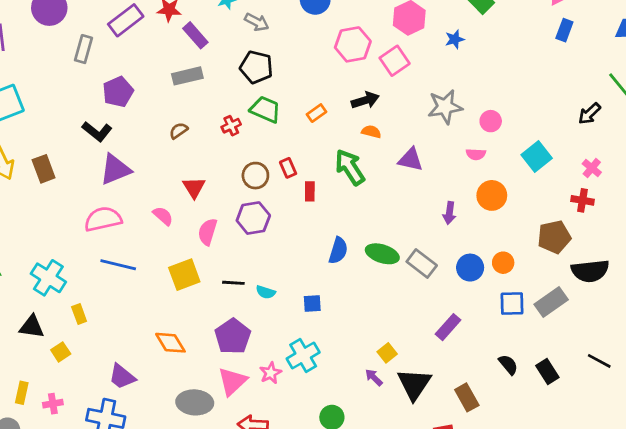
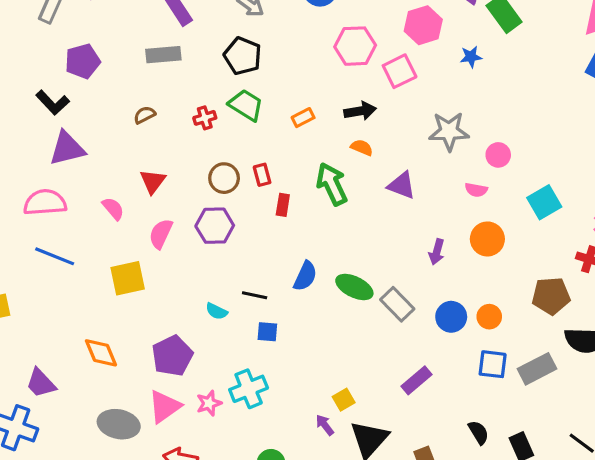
black line: (233, 283) -> (255, 295), moved

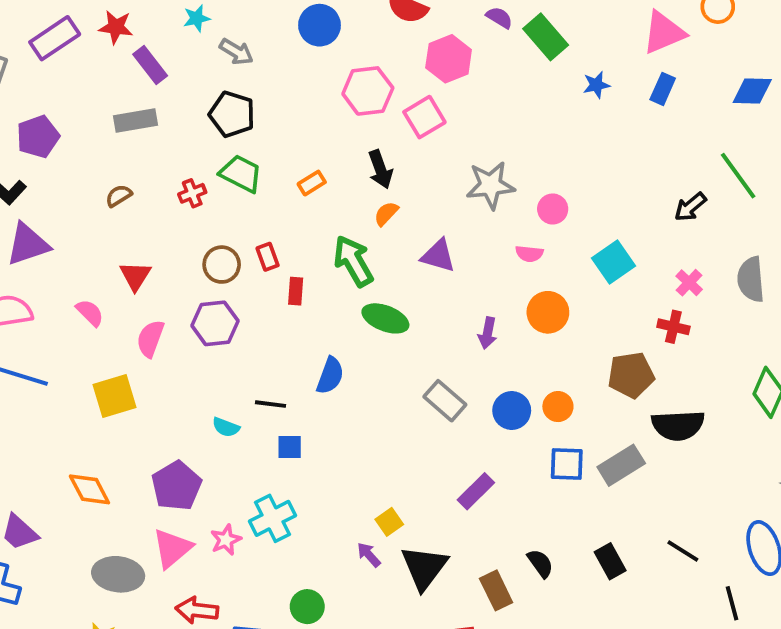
blue star: (471, 57) -> (596, 85), moved
black arrow: (360, 111) -> (380, 169), turned 84
orange semicircle: (362, 147) -> (386, 214), turned -65
green ellipse: (354, 287) -> (385, 318), moved
black semicircle: (479, 432) -> (540, 563), moved

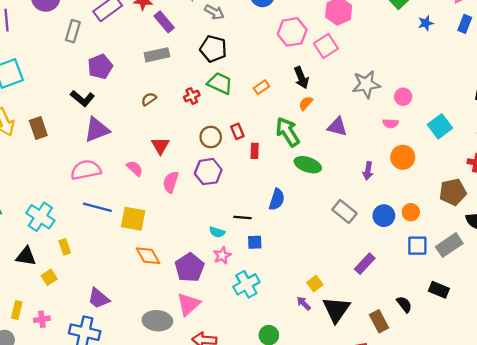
yellow square: (114, 396) -> (133, 219), moved, turned 30
orange diamond: (89, 489) -> (148, 256), moved
pink star: (226, 540) -> (222, 255), moved
black rectangle: (610, 561) -> (439, 290), moved, turned -36

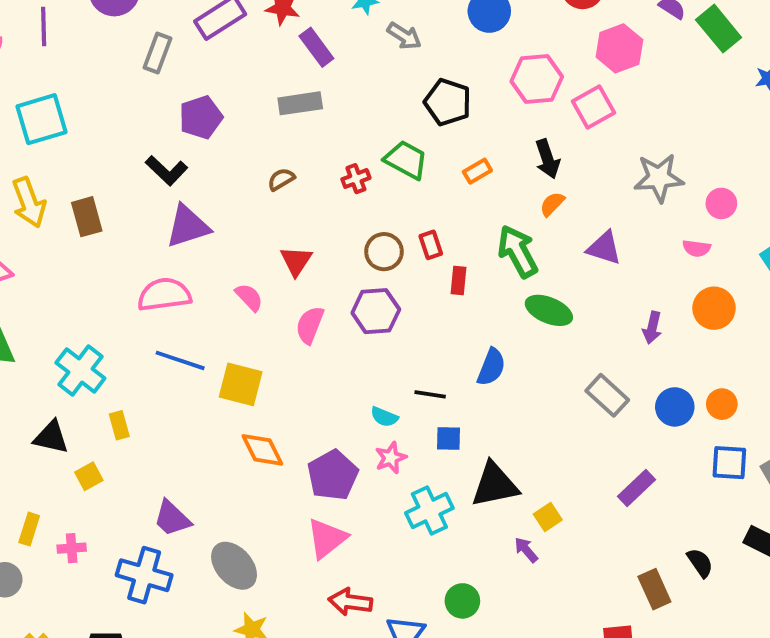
black pentagon: (213, 49) -> (448, 102), moved
black triangle: (336, 310) -> (495, 485), moved, turned 40
gray ellipse: (157, 321) -> (234, 566), moved, turned 40

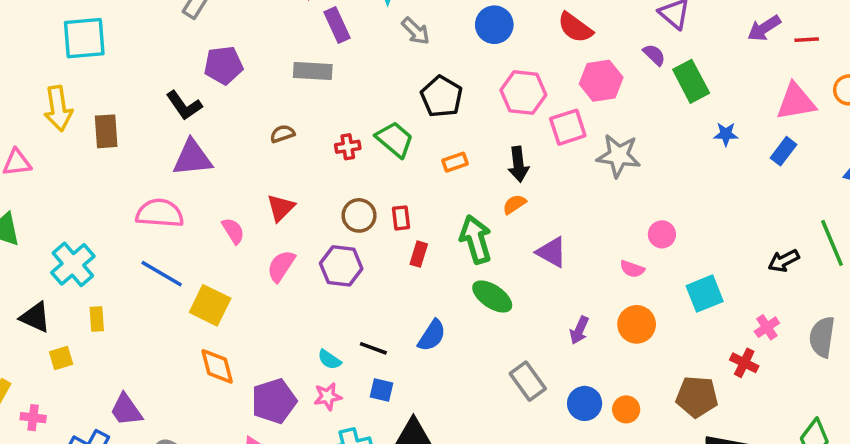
gray star: (659, 178) -> (619, 156), moved

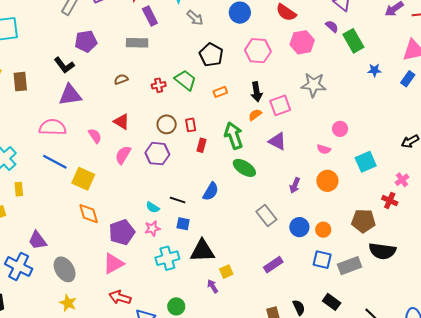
pink square: (568, 127) -> (280, 105), moved
red triangle: (281, 208) -> (122, 122), turned -42

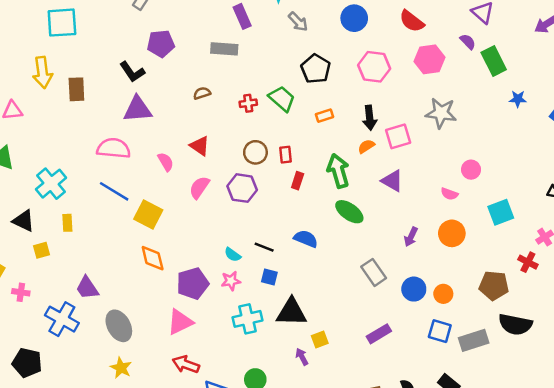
blue semicircle: (211, 191) -> (306, 239), turned -102

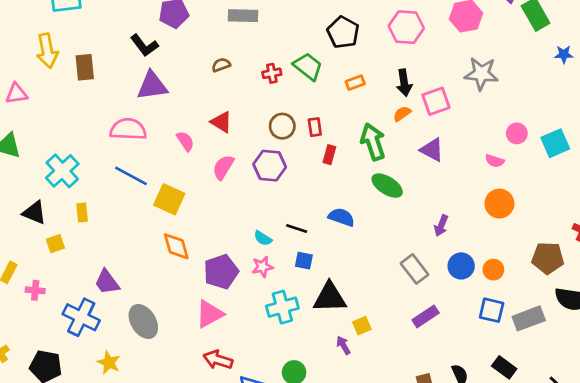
cyan square: (501, 212) -> (555, 143), moved
purple arrow: (411, 237) -> (441, 226), moved
gray rectangle: (374, 272) -> (415, 269), moved
yellow star: (121, 368) -> (109, 363), moved

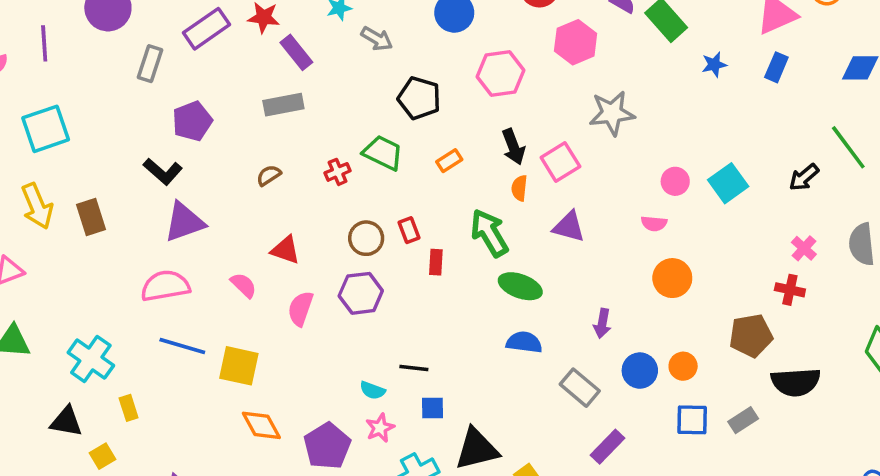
orange semicircle: (402, 114) -> (519, 188), turned -36
blue semicircle: (341, 217) -> (524, 342), moved
gray rectangle: (529, 318) -> (743, 420), size x0.7

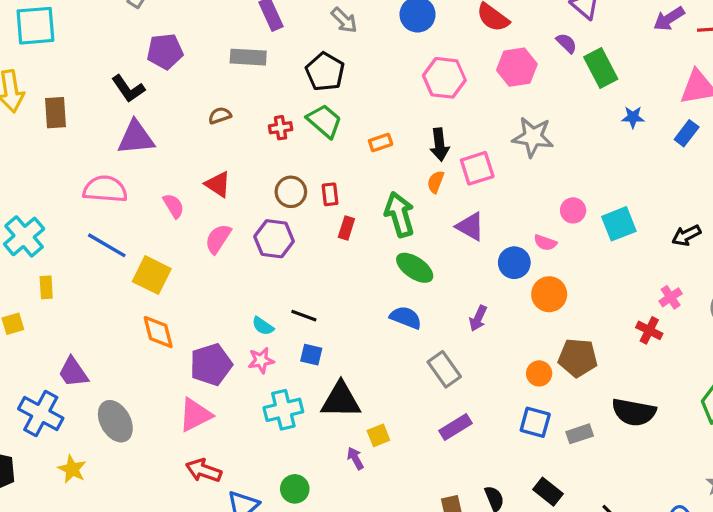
black pentagon: (419, 98) -> (325, 72), moved
brown pentagon: (751, 336) -> (578, 358), moved
blue circle: (640, 371) -> (514, 263), moved

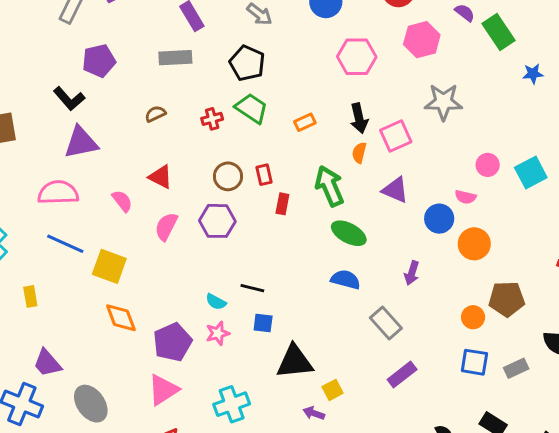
yellow rectangle: (46, 287) -> (30, 296), moved
cyan cross: (283, 410) -> (232, 404), moved
purple arrow: (355, 458) -> (314, 413), turned -36

